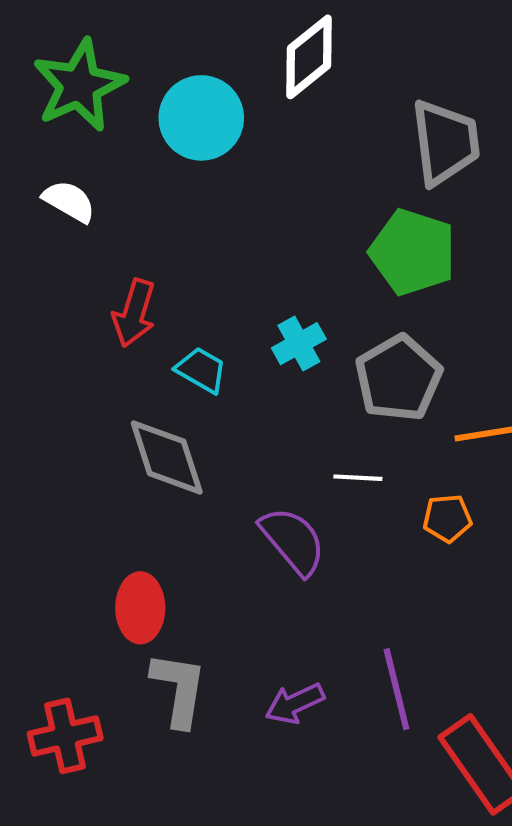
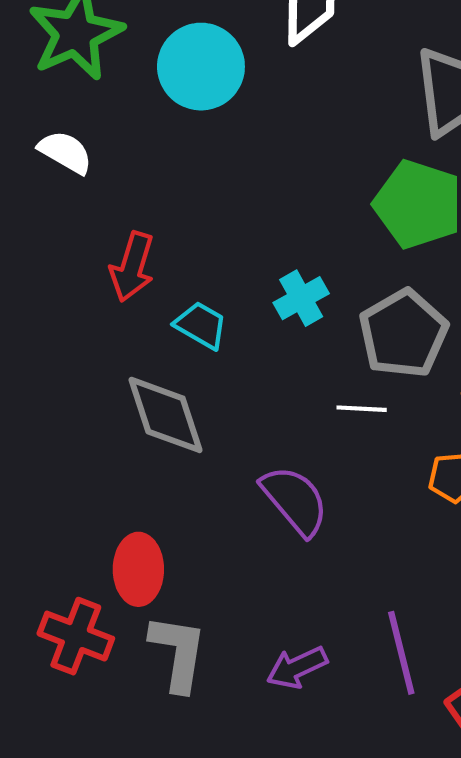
white line: (358, 478) -> (362, 409), moved
red cross: (65, 736) -> (76, 636), moved, turned 34

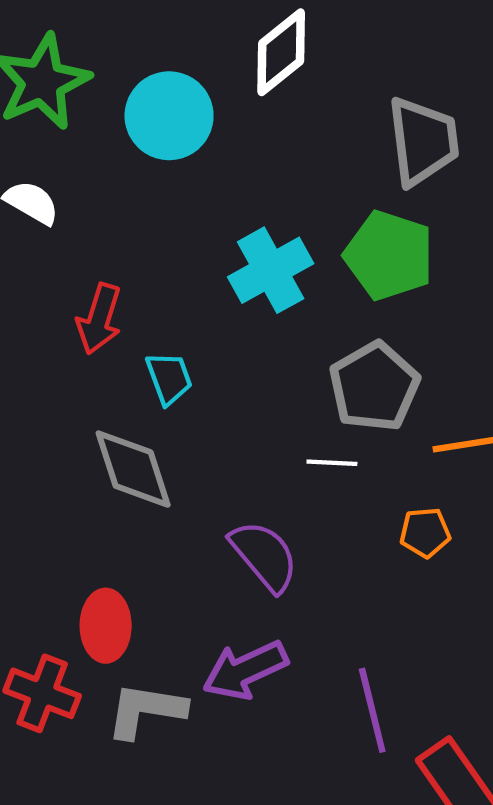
cyan cross: (301, 298) -> (271, 270), moved, size x1.5
cyan trapezoid: (201, 325) -> (169, 378), turned 40
gray L-shape: (178, 653) -> (146, 710), turned -90
purple arrow: (297, 667) -> (245, 670), moved, size x1.4

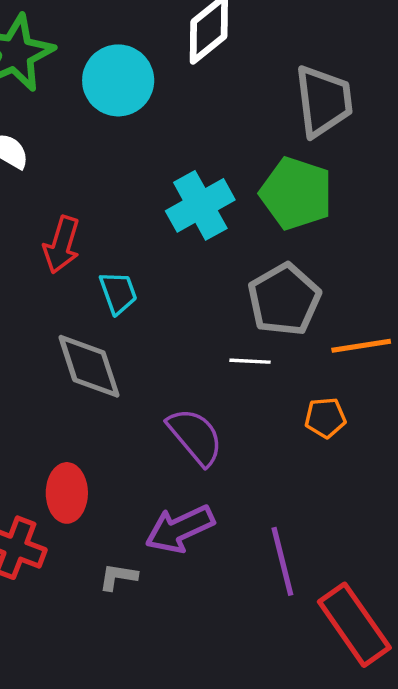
gray L-shape: (146, 710) -> (118, 577), moved, size x0.6

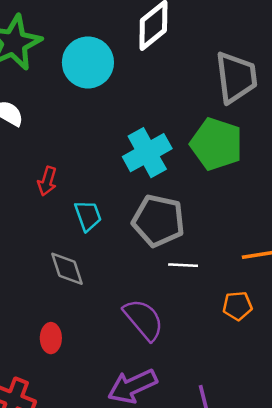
red arrow: (62, 245) -> (47, 181), size x0.7
gray pentagon: (284, 300) -> (158, 221), moved, turned -30
gray diamond: (89, 366) -> (67, 269), size x0.7
red ellipse: (67, 493) -> (51, 338), moved, size x0.7

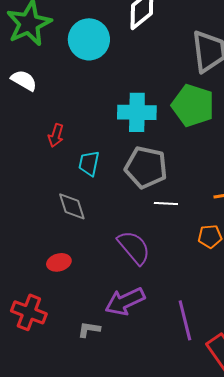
cyan cross: (147, 153) -> (137, 112), turned 30
cyan trapezoid: (88, 216) -> (89, 163), turned -148
red ellipse: (51, 338) -> (59, 262), turned 75

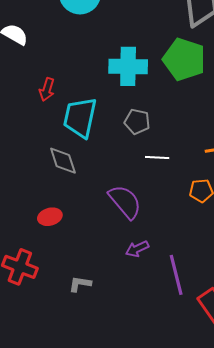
cyan trapezoid: (89, 163) -> (80, 118), size x1.6
gray pentagon: (146, 167) -> (137, 122), size x0.6
purple arrow: (125, 301) -> (137, 249), moved, size x0.6

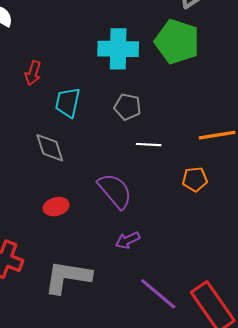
cyan trapezoid: (80, 118) -> (68, 103), size x0.7
red ellipse: (50, 217) -> (56, 207), moved
purple line: (176, 275) -> (158, 294), moved, turned -36
gray L-shape: (80, 284) -> (68, 277), size x2.0

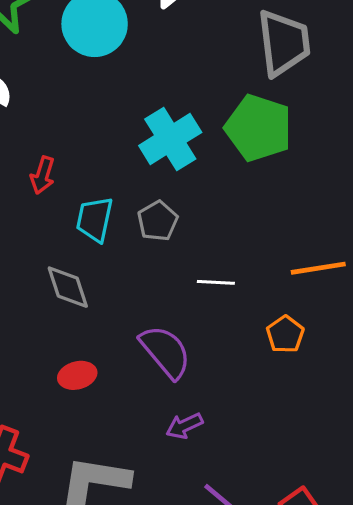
cyan cross: (118, 49) -> (170, 139), turned -33
gray pentagon: (128, 107) -> (158, 221), moved, turned 30
orange pentagon: (195, 179) -> (285, 334), turned -30

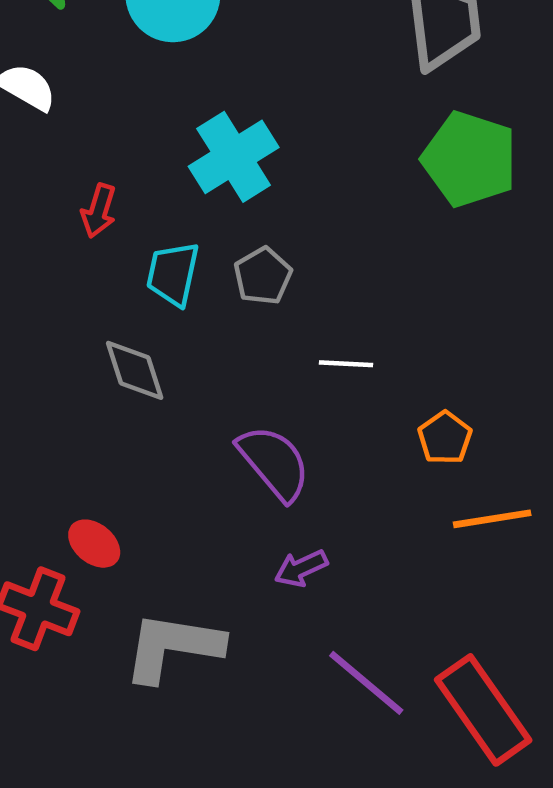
green pentagon: (258, 128) -> (470, 159), moved
cyan cross: (170, 139) -> (234, 157), moved
orange line: (318, 268) -> (492, 519), moved
red ellipse: (77, 375) -> (94, 544), moved, turned 54

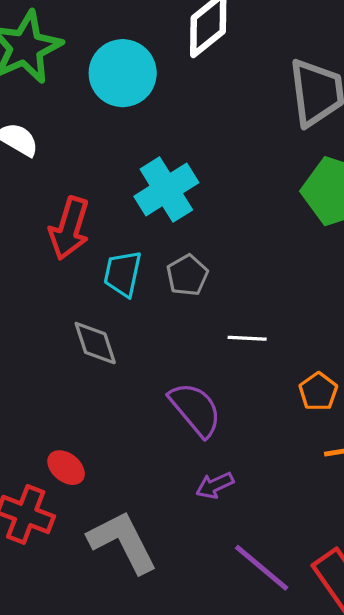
red arrow: (99, 211) -> (69, 228), size x1.6
gray L-shape: (173, 647) -> (123, 542), turned 54

